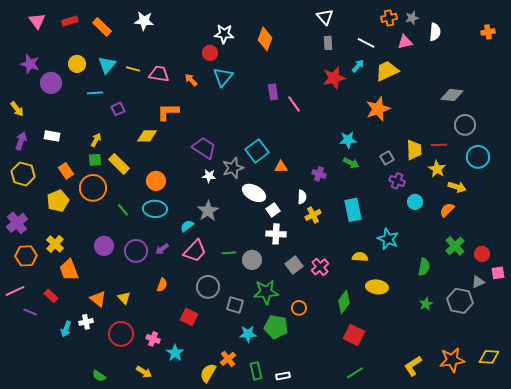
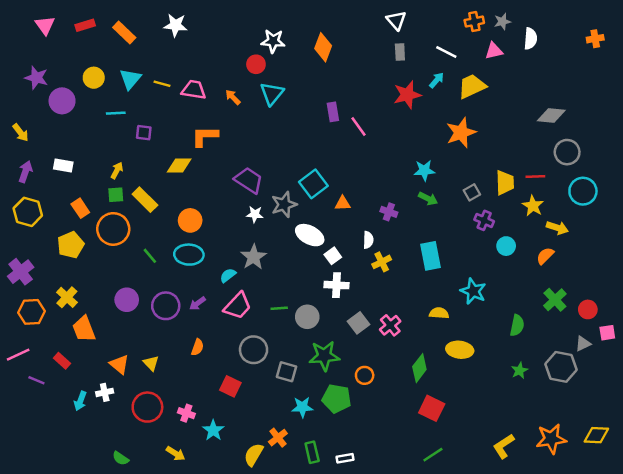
purple square: (118, 109) -> (144, 133), turned 32

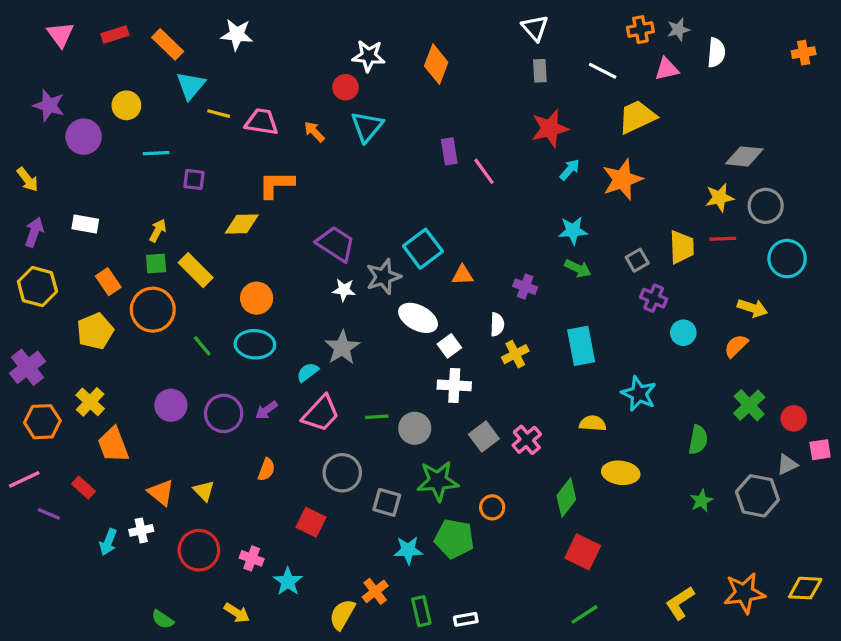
cyan triangle: (130, 79) -> (191, 86), moved
cyan arrow: (437, 80) -> (570, 170), moved
yellow star: (533, 206) -> (720, 198), moved, turned 30

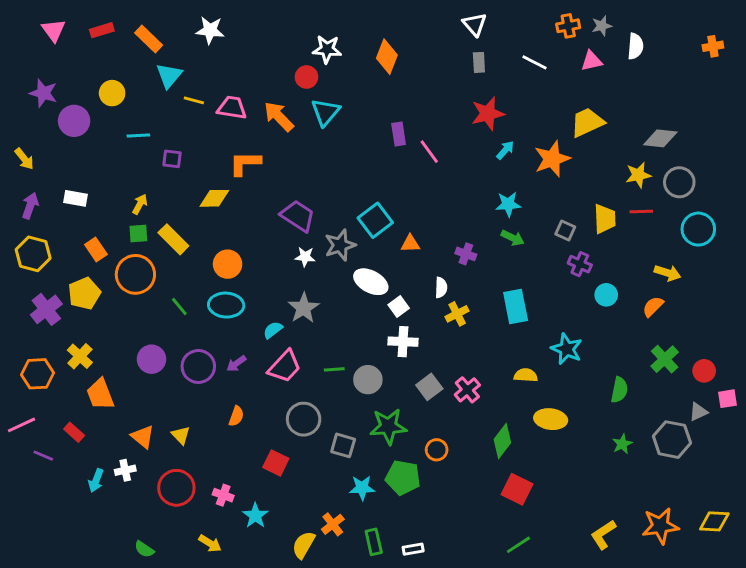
yellow trapezoid: (637, 117) -> (587, 122), moved
orange arrow: (314, 132) -> (279, 116), size x1.6
gray square: (637, 260) -> (565, 231), turned -36
purple cross: (28, 367) -> (46, 309), moved

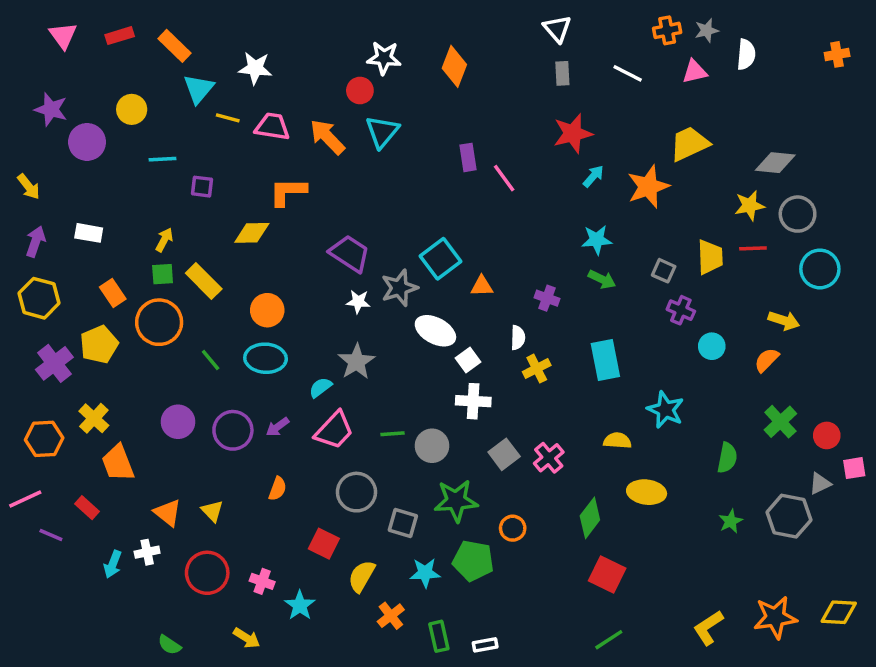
white star: (210, 30) -> (255, 68), moved
yellow semicircle: (304, 545) -> (362, 576), moved

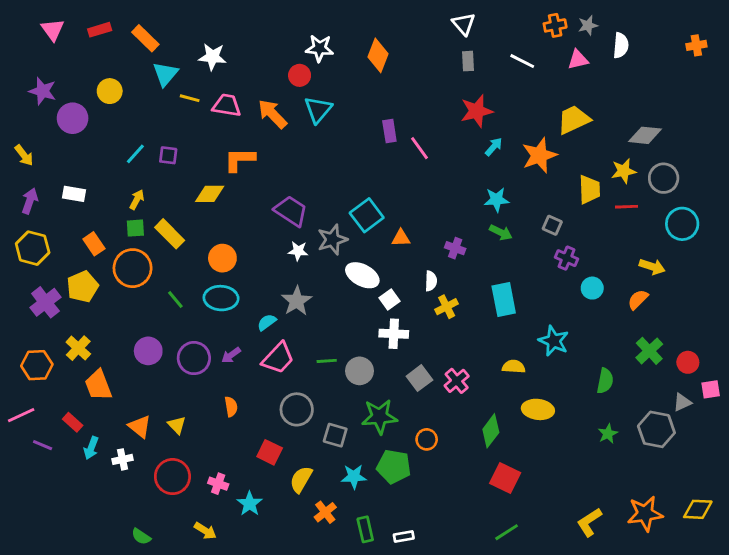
cyan line: (163, 159) -> (135, 154), moved, turned -45
yellow trapezoid: (710, 257) -> (589, 190), moved
orange semicircle: (278, 489) -> (231, 407), turned -30
cyan arrow: (113, 564) -> (91, 448), moved

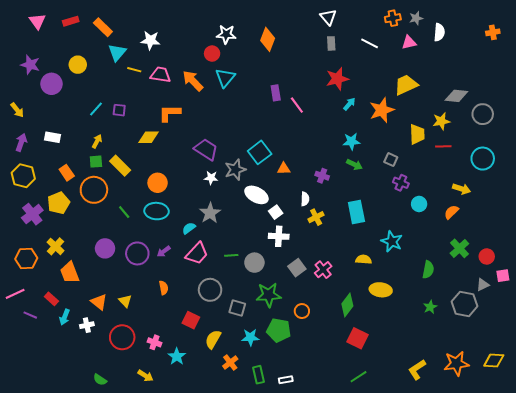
gray circle: (664, 178) -> (483, 114), moved

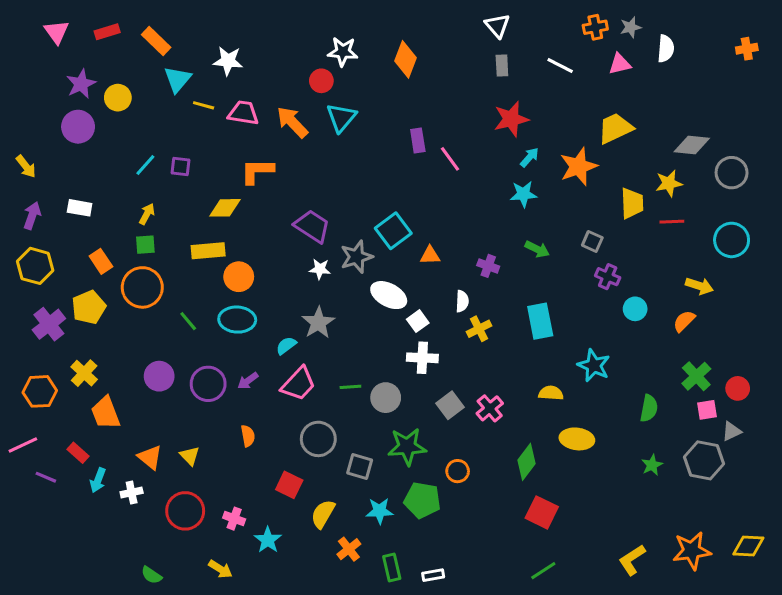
purple star: (30, 65) -> (81, 84), moved, turned 30
cyan star: (351, 141) -> (523, 194), moved
yellow rectangle: (120, 166) -> (208, 251), moved, turned -50
pink square: (503, 276) -> (707, 410), moved

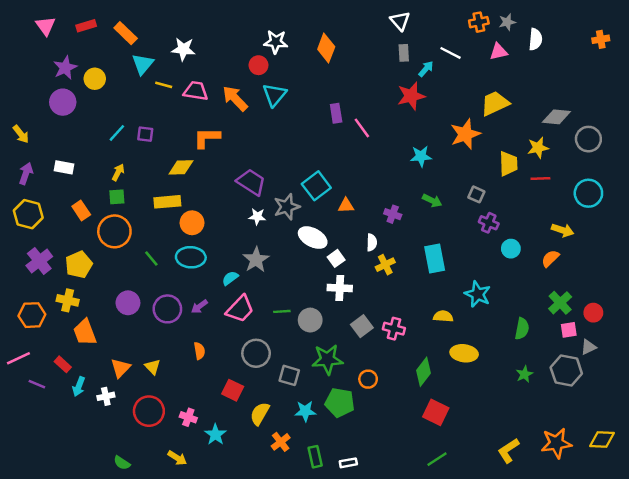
cyan arrow: (530, 157) -> (426, 69), moved
yellow pentagon: (89, 307) -> (79, 265), moved
yellow cross: (84, 373) -> (68, 300), turned -30
pink cross: (490, 408) -> (394, 329), turned -35
orange triangle: (150, 457) -> (121, 368), turned 35

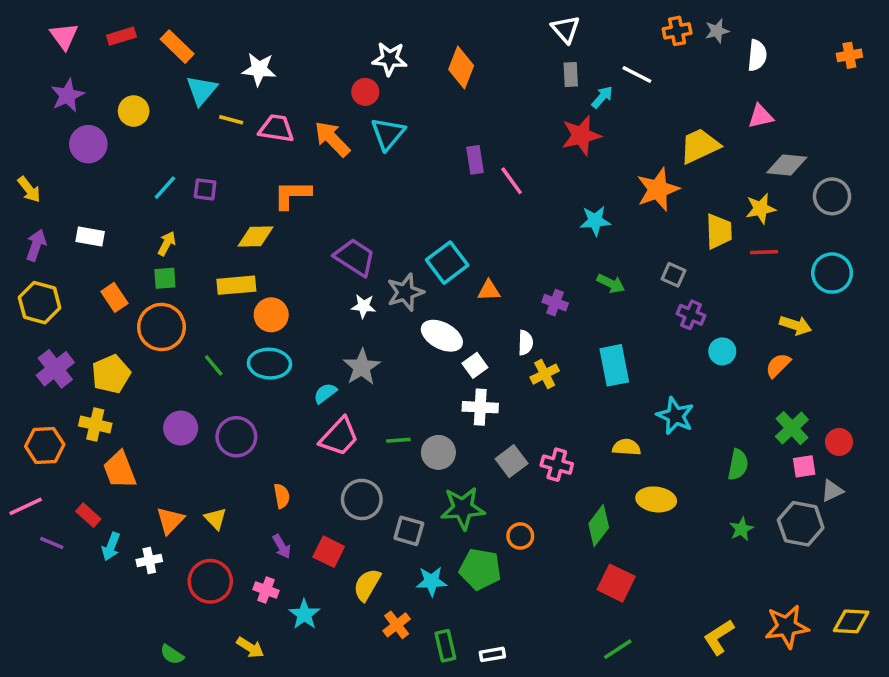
pink triangle: (499, 52) -> (761, 116), moved
purple star: (65, 68) -> (67, 95), moved
purple arrow: (199, 306) -> (282, 546), moved, turned -84

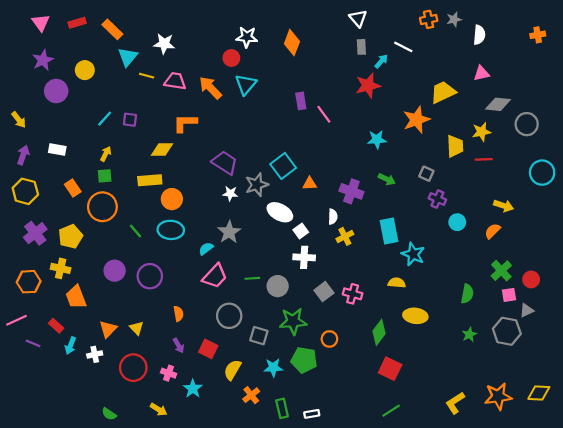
cyan circle: (832, 273) -> (542, 173), moved
purple cross: (555, 303) -> (351, 191), size x1.5
cyan star: (675, 416) -> (413, 254), moved

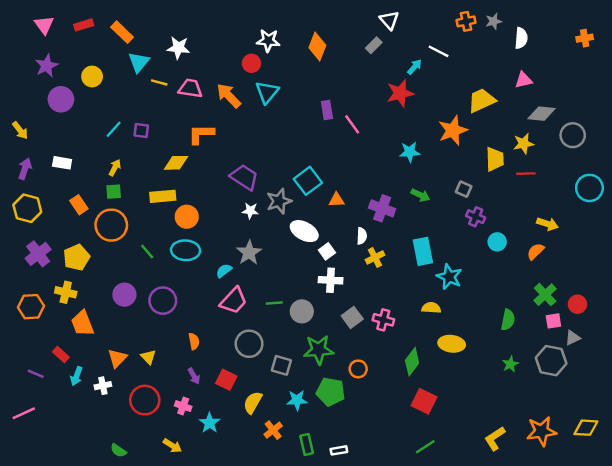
gray rectangle: (361, 47) -> (374, 45), moved, turned 48
pink line: (16, 320) -> (24, 413), moved

